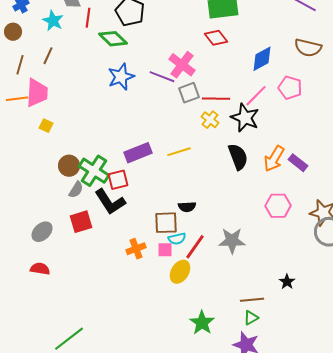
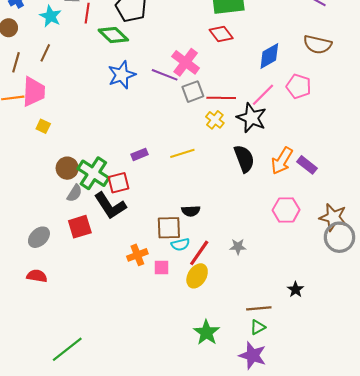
purple rectangle: (138, 153) -> (139, 154), size x0.6
gray star: (232, 241) -> (238, 247), size x0.6
pink square: (165, 250) -> (161, 268), moved
yellow ellipse: (180, 272) -> (197, 276), moved

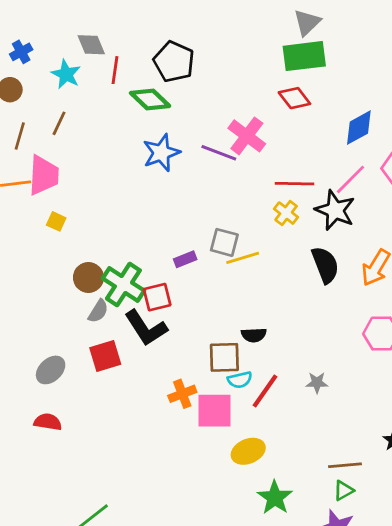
gray square: (193, 92) -> (224, 242), moved, turned 35
pink square: (161, 268) -> (215, 411), size x1.8
yellow ellipse: (197, 276) -> (248, 451), moved, turned 35

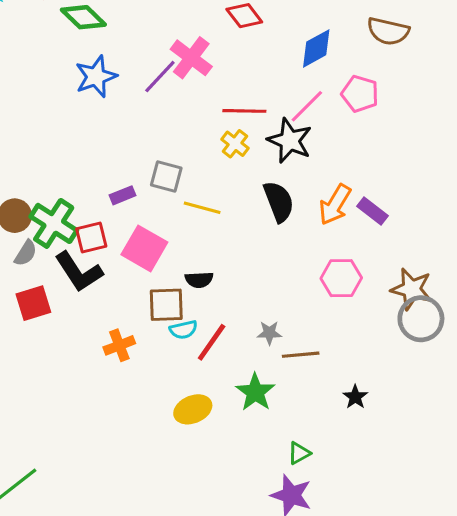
purple line: (219, 153) -> (160, 77), turned -68
yellow line: (243, 258) -> (202, 208), moved, turned 32
pink square: (215, 411) -> (144, 248), moved, turned 30
brown line: (345, 465) -> (301, 355), moved
green star: (275, 498) -> (255, 392), moved

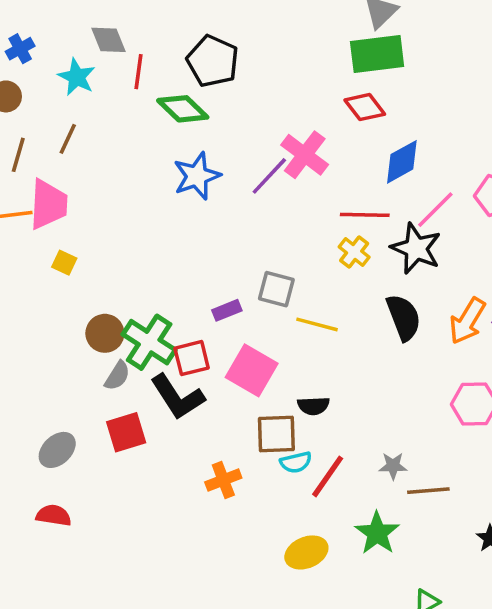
blue diamond: (316, 48) -> (402, 162), moved

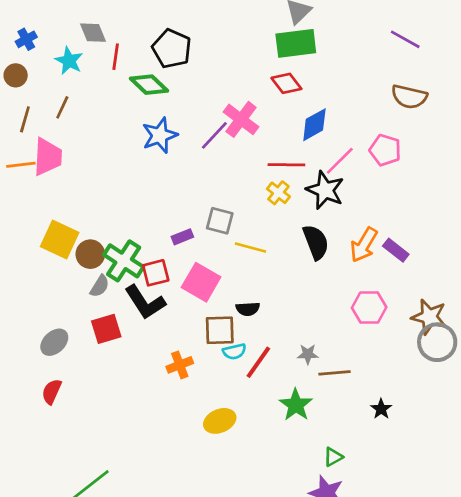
yellow square: (64, 263) -> (60, 239), moved, size x2.0
red semicircle: (54, 515) -> (52, 392), turned -75
yellow ellipse: (306, 552) -> (220, 421), moved

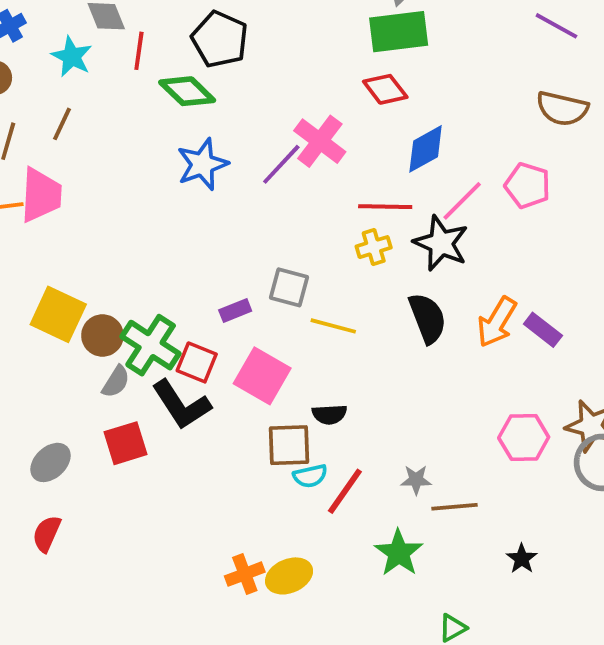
yellow cross: (278, 193) -> (374, 247), turned 35
red square: (156, 273) -> (197, 362), turned 36
pink hexagon: (369, 308) -> (524, 437), moved
orange cross: (180, 365) -> (245, 574), moved

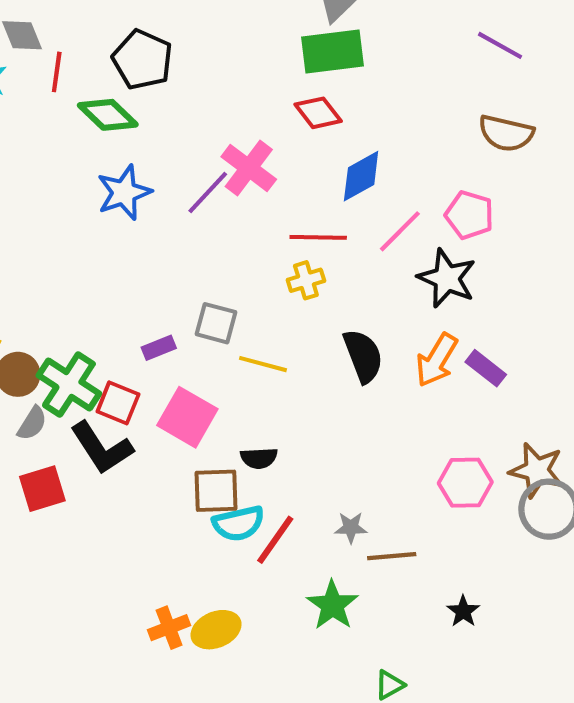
black star: (441, 243) -> (447, 278), moved
cyan semicircle: (310, 476) -> (238, 523), size x1.4

